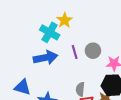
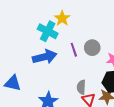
blue triangle: (22, 87) -> (13, 83), moved

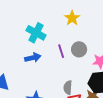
yellow star: (62, 18) -> (72, 18), moved
blue arrow: (45, 57) -> (33, 58), size x0.7

